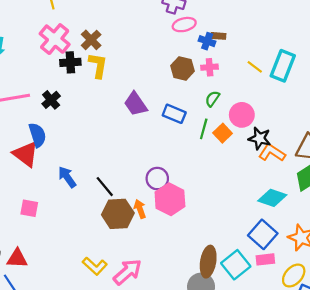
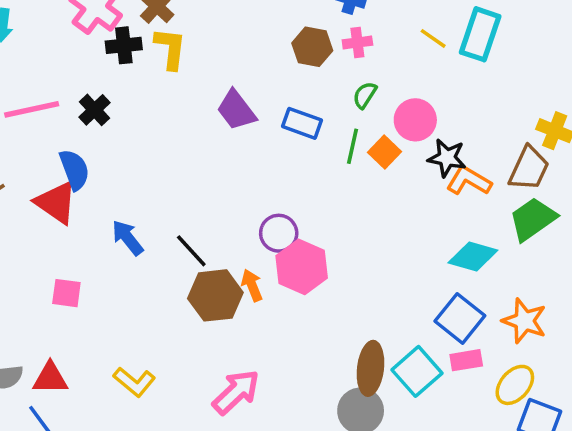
yellow L-shape: (95, 266) -> (134, 382), moved

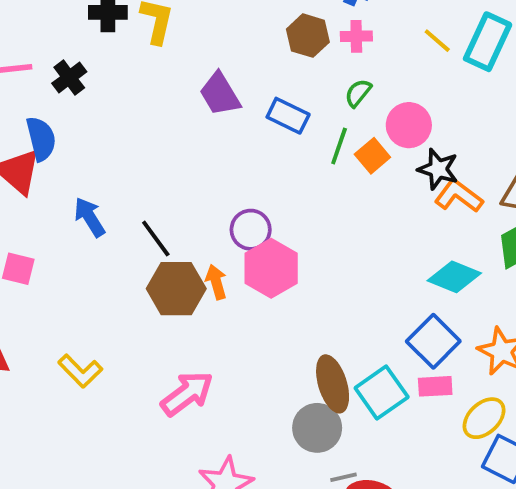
brown ellipse: (370, 368) -> (333, 384), turned -30

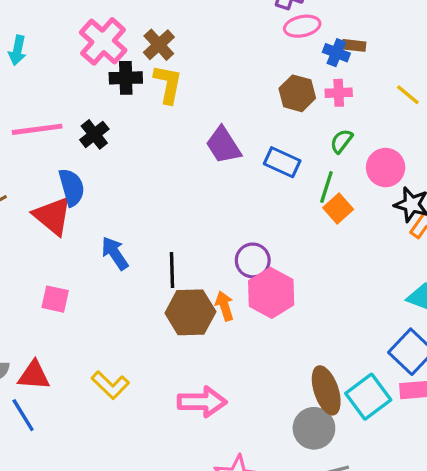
orange square: (372, 156) -> (338, 209), moved
black line: (156, 238) -> (172, 270), turned 36
pink arrow: (187, 394) -> (202, 402), turned 39

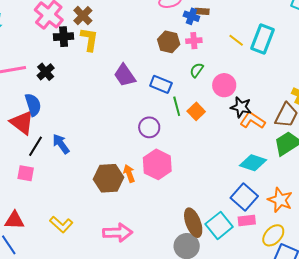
green line: (326, 187) -> (177, 106), moved, turned -30
purple circle: (253, 260) -> (149, 127), moved
black line: (172, 270) -> (36, 146), moved, turned 35

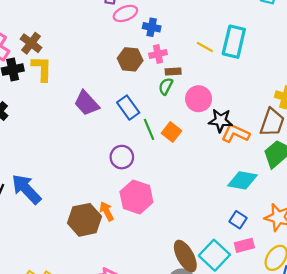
brown rectangle: (202, 11) -> (173, 71), moved
blue rectangle: (161, 84) -> (128, 108), turned 40
blue arrow: (61, 144) -> (26, 189), size x1.4
blue square: (244, 197) -> (238, 220), size x0.6

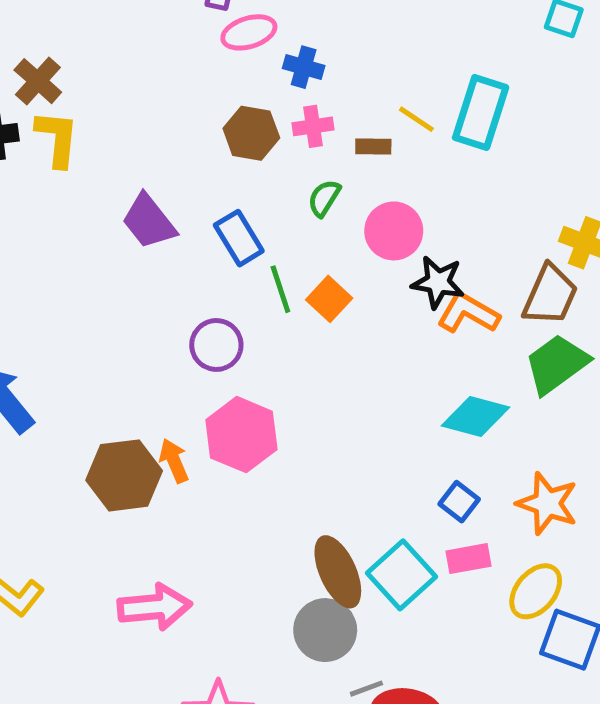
brown rectangle: (173, 71) -> (373, 147), moved

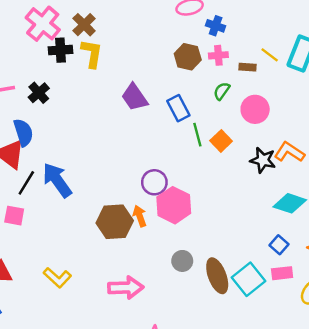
black star: (438, 282) -> (263, 160), moved
purple circle: (216, 345) -> (154, 182), moved
gray circle: (325, 630) -> (182, 261), moved, size x0.7

